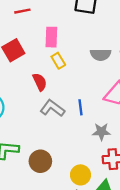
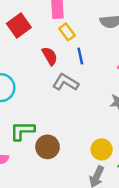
blue line: (80, 107) -> (80, 56), moved
brown circle: (40, 161) -> (47, 147), moved

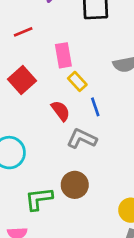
brown circle: (47, 147) -> (75, 185), moved

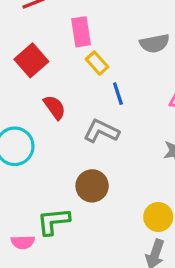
red semicircle: (61, 111) -> (55, 107), moved
green L-shape: (39, 199) -> (53, 221), moved

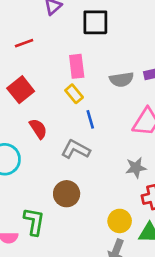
pink rectangle: (81, 32) -> (77, 66), moved
green L-shape: (53, 221) -> (34, 221), turned 104

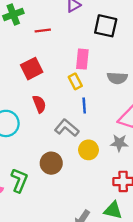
gray star: (136, 168) -> (119, 143), moved
yellow circle: (120, 221) -> (88, 150), moved

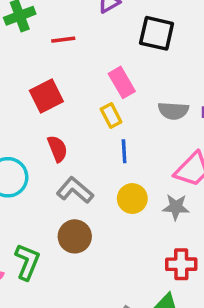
pink rectangle: (82, 59) -> (122, 82), turned -36
gray L-shape: (67, 128) -> (75, 190), moved
yellow circle: (88, 150) -> (132, 199), moved

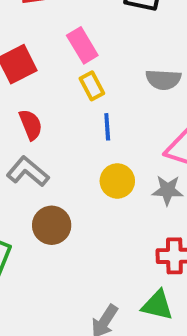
pink rectangle: (122, 82) -> (82, 45), moved
gray L-shape: (75, 190) -> (28, 172), moved

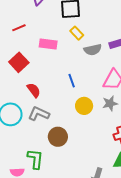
pink rectangle: (82, 45) -> (48, 44), turned -36
yellow rectangle: (92, 86) -> (77, 33), moved

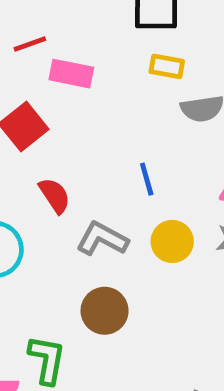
yellow rectangle: (77, 33) -> (167, 66), turned -40
pink rectangle: (48, 44) -> (71, 74), moved
gray L-shape: (39, 114) -> (102, 239), moved

